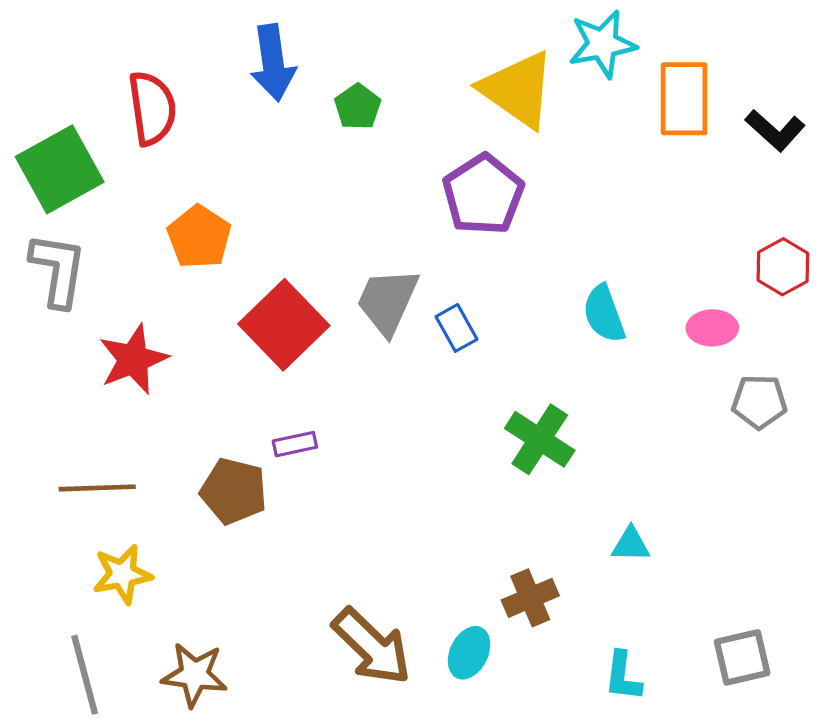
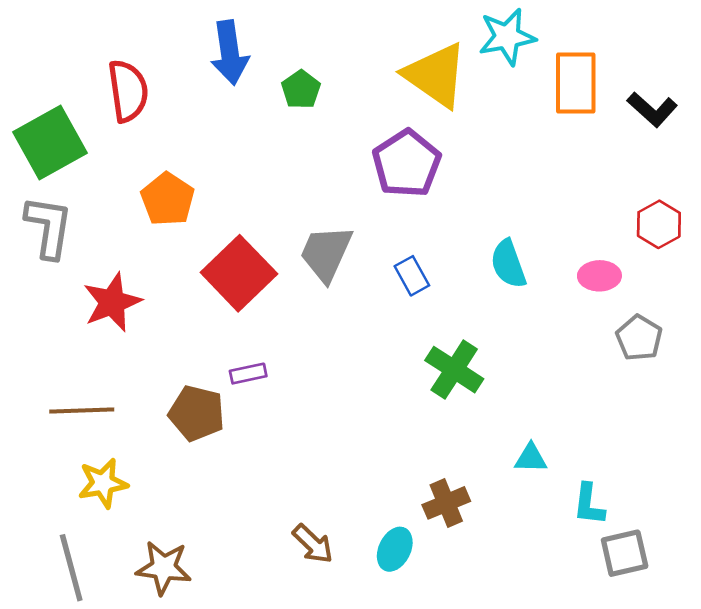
blue rectangle: (457, 328) -> (412, 276), moved
gray pentagon: (759, 402) -> (639, 338), turned 30
brown arrow: (372, 646) -> (313, 544), size x0.6
cyan L-shape: (623, 676) -> (589, 504), moved

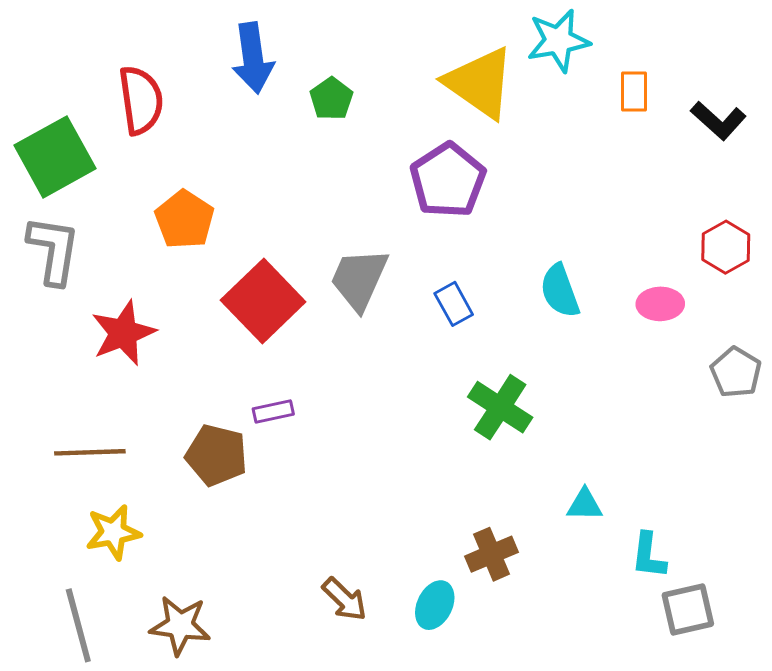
orange rectangle: (576, 83) -> (634, 91), size x0.6
gray pentagon: (639, 338) -> (736, 372), moved

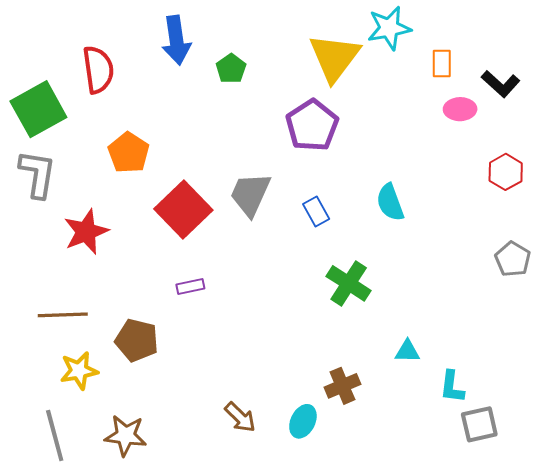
yellow triangle: (480, 83) -> (334, 57), turned 32
pink ellipse: (660, 304) -> (460, 109), moved
brown pentagon: (217, 455) -> (137, 340), moved

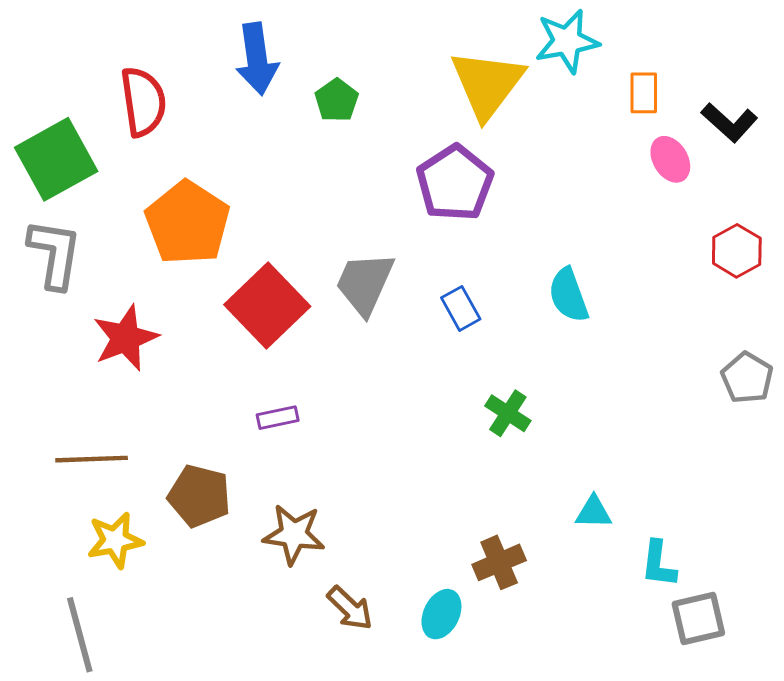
pink ellipse: (460, 109) -> (670, 159), turned 60
orange pentagon: (129, 153) -> (188, 223), size x1.4
green cross: (349, 283) -> (508, 413), size x0.7
brown star: (126, 435) -> (294, 534), moved

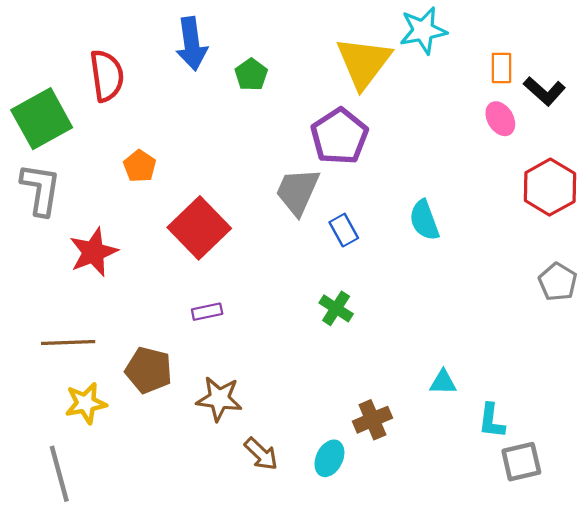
orange rectangle: (644, 93) -> (501, 68), moved
orange pentagon: (188, 223) -> (140, 166), size x0.5
red hexagon: (737, 251) -> (550, 187), size x1.4
gray trapezoid: (365, 283) -> (297, 191), moved
green cross: (508, 413) -> (336, 308), moved

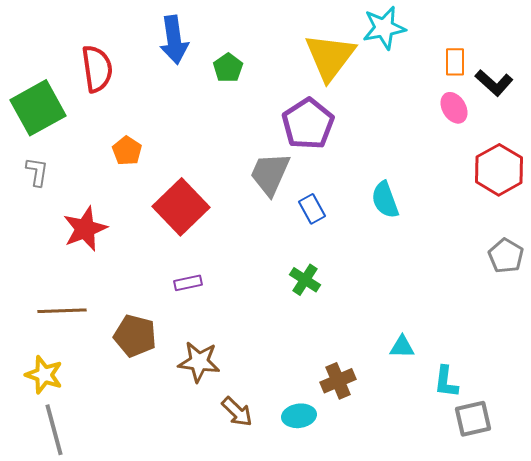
gray L-shape: (41, 189) -> (37, 172), size x0.6
yellow star: (86, 403) -> (44, 375), moved, turned 30
cyan ellipse: (329, 458) -> (299, 416), turned 56

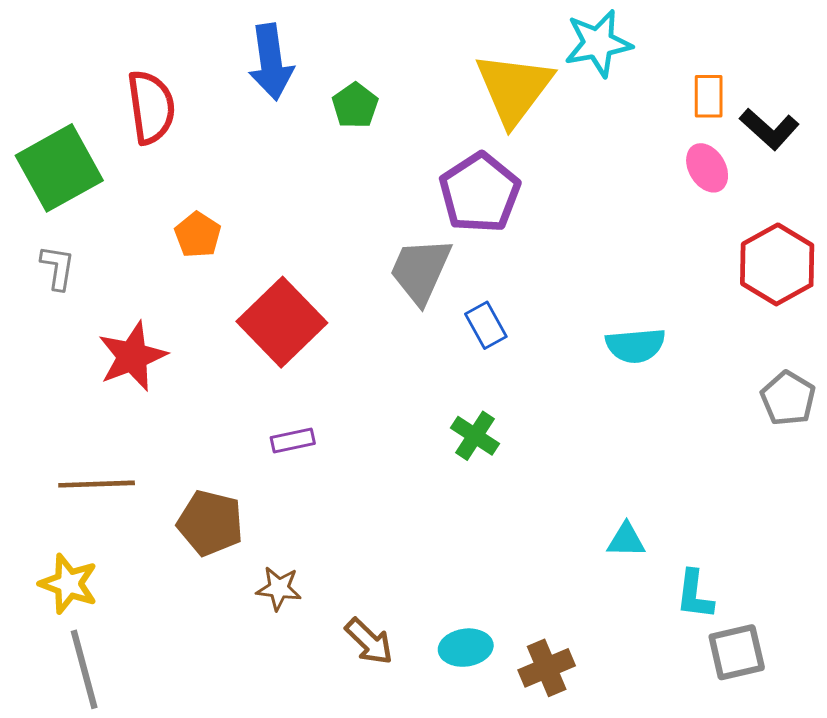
cyan semicircle: (385, 200) -> (635, 345), moved, turned -75
brown star: (199, 362) -> (279, 588), moved, size x0.7
brown cross: (338, 381) -> (547, 668), moved

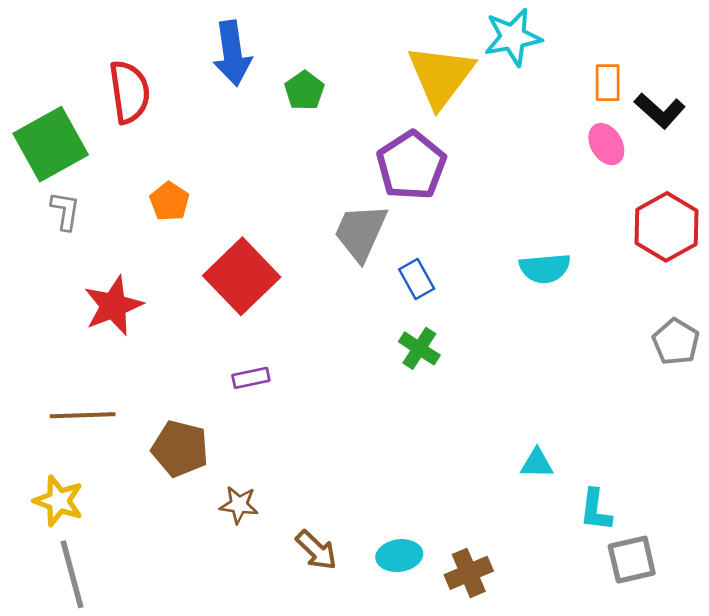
gray L-shape: (58, 268) -> (65, 211), moved
cyan semicircle: (635, 345) -> (545, 268), moved
green cross: (475, 436) -> (419, 348), moved

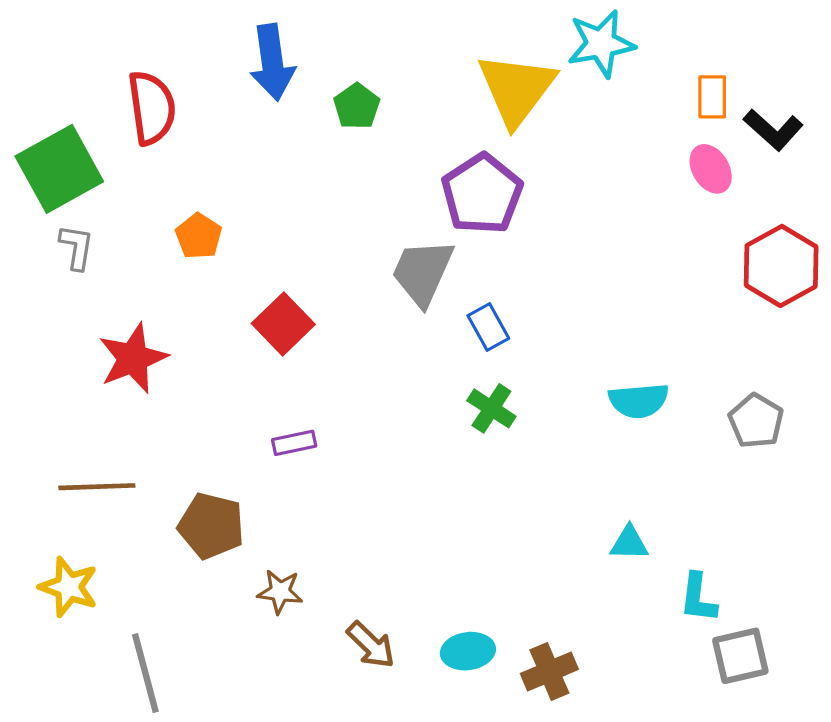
cyan semicircle: (545, 268) -> (639, 401), moved
red square: (242, 276) -> (283, 324), size x0.7
gray pentagon: (676, 342) -> (756, 421), moved
gray line: (72, 574) -> (145, 673), moved

